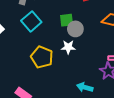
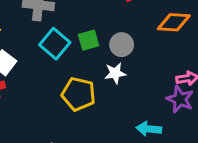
green square: (67, 20) -> (89, 40), moved

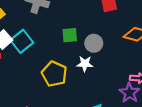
cyan square: (55, 44) -> (22, 41), moved

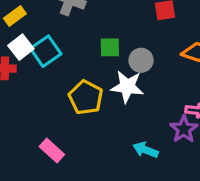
white star: (85, 64) -> (127, 87), size x1.5

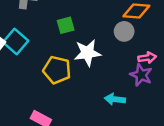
gray circle: (141, 60) -> (124, 31), moved

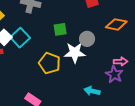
gray circle: (124, 31) -> (87, 39), moved

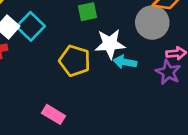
gray circle: (87, 39) -> (152, 23), moved, size x1.5
cyan arrow: (92, 91) -> (125, 62), moved

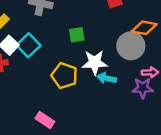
purple star: (168, 72) -> (143, 88), turned -30

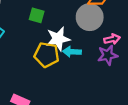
green square: (77, 35) -> (37, 15), turned 35
yellow pentagon: (64, 76) -> (47, 55), moved

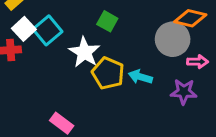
white star: (58, 39) -> (84, 52), moved, turned 30
pink arrow: (112, 39) -> (198, 62), moved

